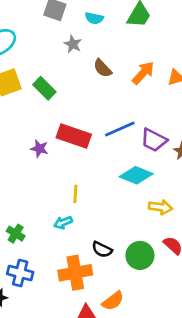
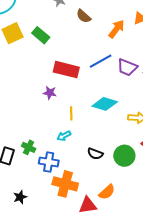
orange arrow: (143, 73) -> (117, 29), moved
purple star: (39, 149) -> (50, 93), moved
cyan diamond: (136, 175) -> (105, 104), moved
blue cross: (20, 273) -> (49, 162), moved
orange cross: (75, 273) -> (65, 184), moved, turned 30

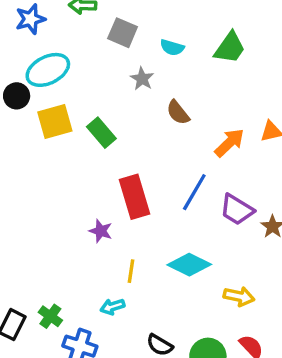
blue line: (101, 61) -> (194, 192), turned -40
red rectangle: (66, 70) -> (134, 197), turned 50

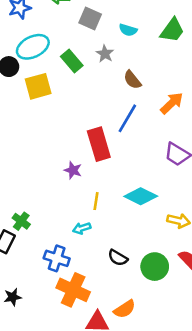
green rectangle: (101, 133) -> (72, 61), moved
blue line: (194, 192) -> (127, 118), moved
green cross: (50, 316) -> (21, 221), moved

